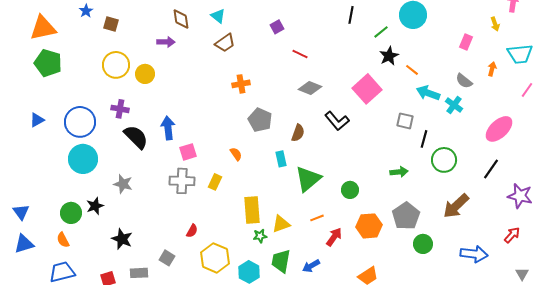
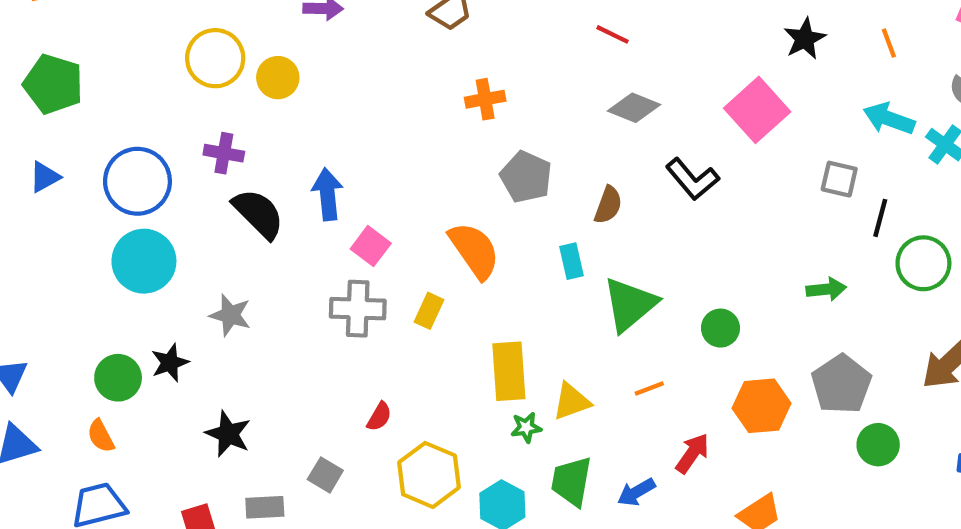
green pentagon: (48, 63) -> (53, 84), moved
orange line: (412, 70) -> (889, 43), moved, turned 32
pink square: (188, 152) -> (371, 246), turned -36
orange semicircle: (236, 154) -> (474, 250), size x2.0
red arrow: (334, 237) -> (692, 453), moved

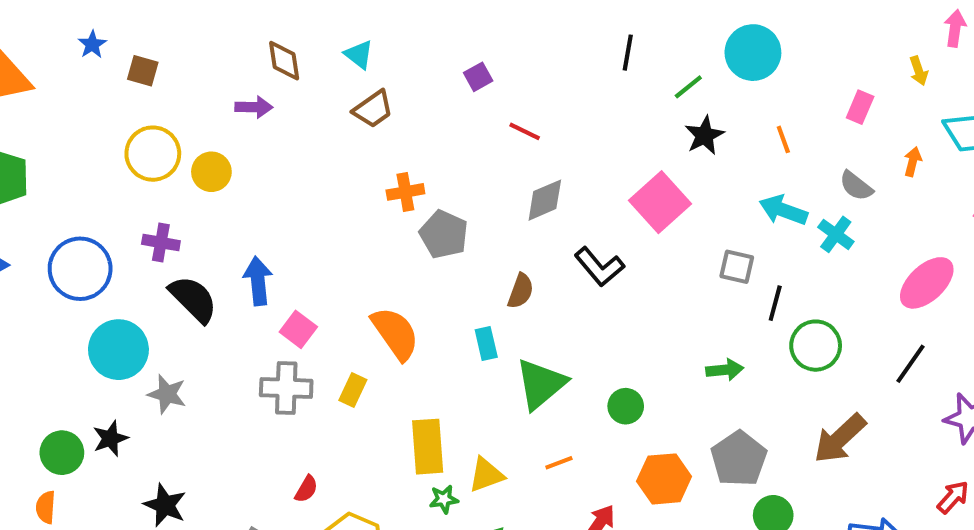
gray diamond: (634, 108) -> (545, 200), turned -45
gray pentagon: (526, 177) -> (444, 234), moved
cyan circle: (144, 261) -> (118, 350), moved
orange semicircle: (101, 436) -> (46, 507), turned 32

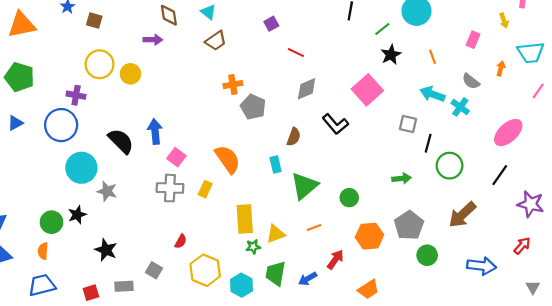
purple cross: (161, 242) -> (76, 95), moved

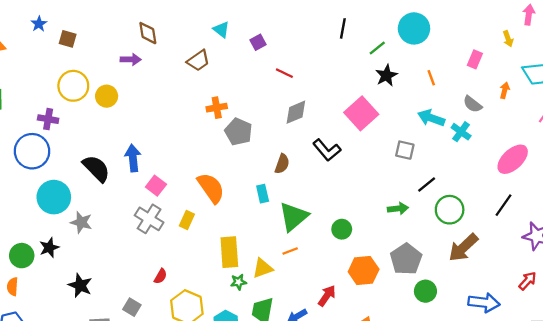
cyan triangle: (208, 12) -> (221, 30), moved
black line: (428, 143) -> (427, 184), moved, turned 36
green circle: (450, 166) -> (450, 210), moved
gray cross: (170, 188) -> (149, 219), turned 30
orange line: (314, 228) -> (290, 251), moved

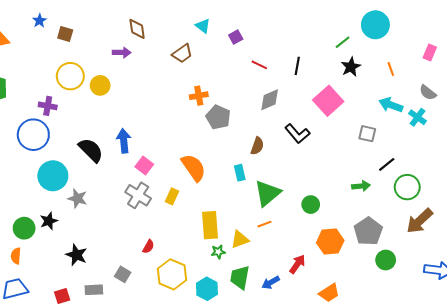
black line: (343, 28) -> (297, 66), moved

